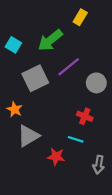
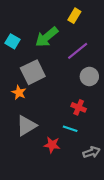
purple line: (69, 67) -> (78, 51), moved
orange star: (15, 109) -> (19, 92), moved
gray arrow: (99, 165) -> (91, 152), turned -119

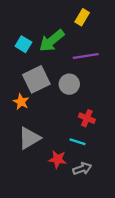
cyan square: (13, 41) -> (23, 44), moved
purple line: (78, 51) -> (86, 56), turned 30
gray circle: (89, 76) -> (69, 84), moved
gray arrow: (91, 152) -> (82, 169), moved

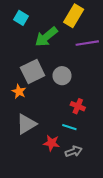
yellow rectangle: (82, 17) -> (74, 16), size x1.5
cyan square: (23, 44) -> (21, 18), moved
purple line: (86, 56) -> (87, 43), moved

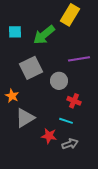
cyan square: (21, 18) -> (15, 32), moved, turned -32
purple line: (87, 43) -> (79, 59), moved
gray circle: (62, 76) -> (59, 81), moved
orange star: (19, 91) -> (12, 96), moved

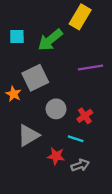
gray circle: (59, 81) -> (56, 109), moved
orange star: (12, 96) -> (13, 94), moved
red cross: (74, 101) -> (85, 116), turned 32

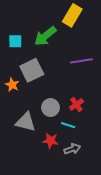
cyan square: (17, 36) -> (15, 41), moved
gray circle: (56, 109) -> (50, 108), moved
gray triangle: (28, 135) -> (26, 122), turned 45

